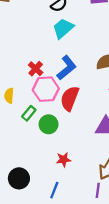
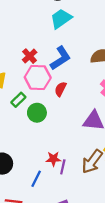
red semicircle: (70, 98) -> (61, 89), size x0.6
red star: (64, 160) -> (53, 159), moved
purple line: (98, 190) -> (63, 167), moved

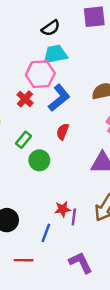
cyan trapezoid: (61, 19) -> (55, 54), turned 30
pink hexagon: (38, 77) -> (40, 74), moved
green rectangle: (18, 100) -> (23, 140), moved

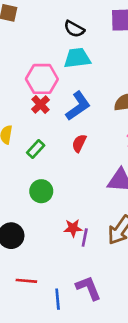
black semicircle: (51, 28) -> (74, 29), turned 60
pink hexagon: (40, 74) -> (42, 79), moved
green circle: (39, 160) -> (41, 191), moved
blue line: (46, 233) -> (58, 299), moved, turned -30

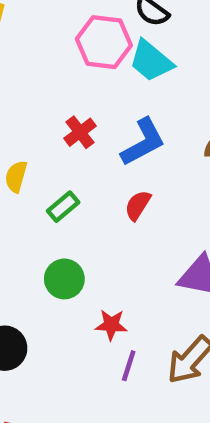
cyan trapezoid: (77, 58) -> (151, 61), turned -140
pink hexagon: (42, 79) -> (104, 42), moved
red star: (73, 228) -> (111, 325), moved

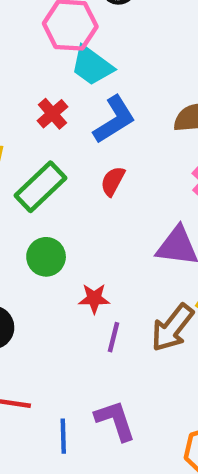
cyan trapezoid: (151, 61) -> (92, 66), moved
green rectangle: (63, 207) -> (41, 187), size x1.6

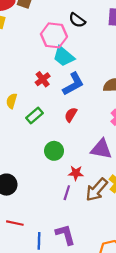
green rectangle: (41, 187) -> (35, 115), size x0.7
green circle: (46, 257) -> (54, 151), moved
red star: (94, 298) -> (76, 173), moved

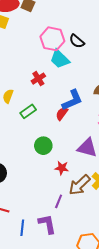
black semicircle: (77, 20) -> (77, 41), moved
blue L-shape: (73, 84) -> (72, 100), moved
purple line: (67, 193) -> (59, 201), moved

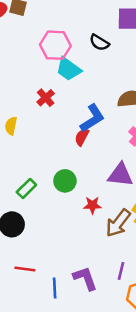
black semicircle: (77, 41) -> (99, 42), moved
green rectangle: (28, 111) -> (26, 188), moved
purple line: (59, 201) -> (121, 271), moved

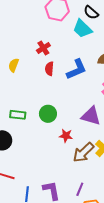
cyan trapezoid: (69, 69) -> (82, 29), moved
red semicircle: (82, 137) -> (49, 69), moved, turned -32
green rectangle: (26, 188) -> (18, 115), turned 42

